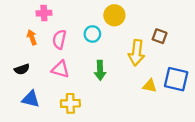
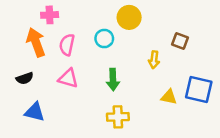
orange arrow: (32, 37) -> (36, 42), size x1.6
yellow arrow: (136, 53) -> (154, 60), size x0.6
yellow cross: (70, 103) -> (118, 117), moved

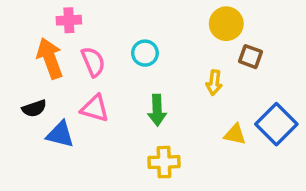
yellow circle: (129, 17) -> (226, 24), moved
pink semicircle: (67, 45) -> (93, 62), turned 145
blue square: (199, 89) -> (276, 124), turned 32
blue triangle: (35, 112) -> (60, 134), moved

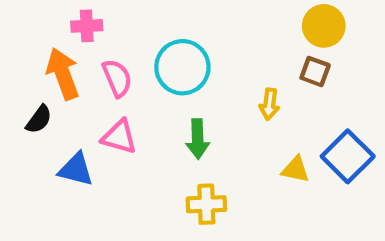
yellow circle: (226, 24) -> (324, 26), moved
cyan circle: (145, 53) -> (182, 67), size x1.6
black semicircle: (34, 108) -> (39, 119), moved, turned -35

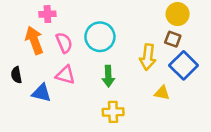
yellow arrow: (269, 104) -> (148, 57), size x1.5
black semicircle: (39, 119) -> (16, 75), moved, turned 133
blue square: (348, 156) -> (184, 65), moved

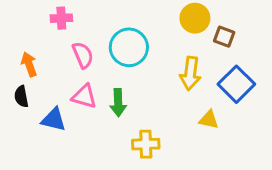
yellow circle: (178, 14) -> (195, 18), moved
brown square: (173, 39) -> (224, 37), moved
orange arrow: (34, 40) -> (29, 64), moved, size x0.7
green arrow: (108, 76) -> (118, 103), moved

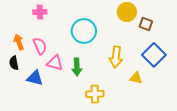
pink semicircle: (83, 55) -> (40, 46), moved
yellow arrow: (190, 73) -> (116, 57), moved

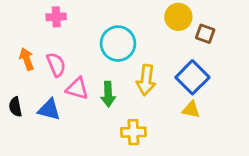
blue square: (154, 55) -> (192, 77), moved
yellow arrow: (116, 57) -> (146, 80), moved
black semicircle: (14, 63) -> (15, 107), moved

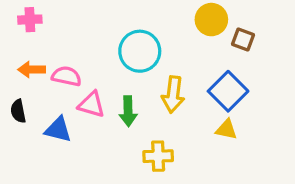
pink cross: (56, 17) -> (30, 20), moved
orange arrow: (27, 59) -> (32, 70), turned -70
pink semicircle: (56, 65) -> (67, 76), turned -55
black semicircle: (15, 107) -> (18, 111), moved

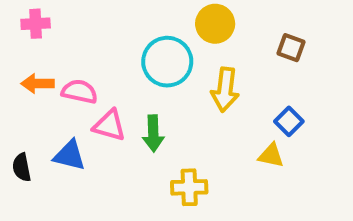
yellow circle: (211, 20) -> (215, 24), moved
blue square: (228, 91) -> (289, 121), moved, size x0.6
yellow arrow: (173, 94) -> (225, 90), moved
black semicircle: (18, 111) -> (22, 167), moved

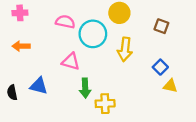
pink semicircle: (79, 92) -> (65, 22), moved
pink triangle: (109, 125) -> (71, 62), moved
green arrow: (153, 133) -> (85, 88), moved
yellow triangle: (271, 155) -> (170, 86), moved

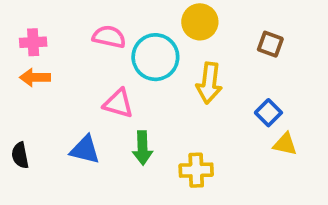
pink cross: (20, 13) -> (33, 42), moved
blue triangle: (39, 86) -> (85, 150), moved
yellow cross: (105, 104) -> (196, 170), moved

